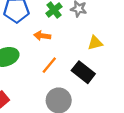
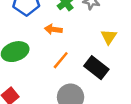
yellow triangle: (95, 43) -> (109, 37), turned -42

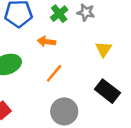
black rectangle: (96, 68) -> (107, 91), moved

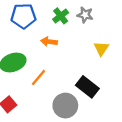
orange line: (54, 73) -> (39, 78), moved
black rectangle: (107, 91) -> (87, 87), moved

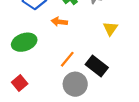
orange line: (39, 78) -> (67, 59), moved

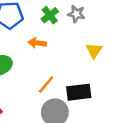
black rectangle: (97, 66) -> (79, 92), turned -45

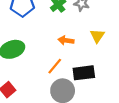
orange arrow: (37, 43) -> (66, 40), moved

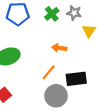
yellow triangle: (97, 36) -> (89, 31), moved

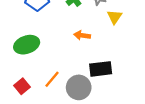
orange line: (49, 72) -> (52, 79), moved

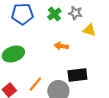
yellow triangle: (115, 17) -> (89, 30), turned -48

